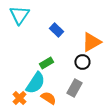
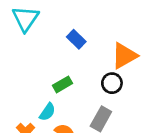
cyan semicircle: (35, 83) -> (47, 112), size x0.6

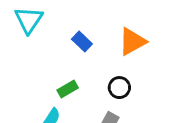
orange triangle: (124, 56) -> (132, 42), moved

